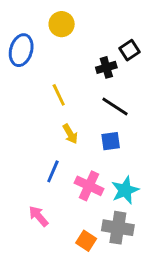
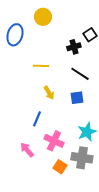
yellow line: (59, 95) -> (41, 66), turned -63
pink cross: (89, 186) -> (54, 141), moved

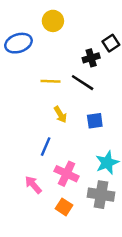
blue ellipse: (15, 35) -> (18, 43), turned 55
black line: (80, 74) -> (83, 83), moved
orange square: (60, 167) -> (64, 207), moved

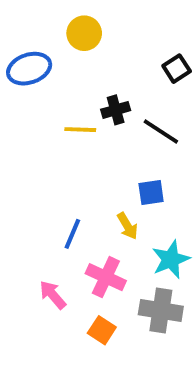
black cross: (91, 58) -> (116, 110), moved
black line: (83, 83) -> (161, 132), moved
yellow arrow: (60, 115) -> (127, 226), moved

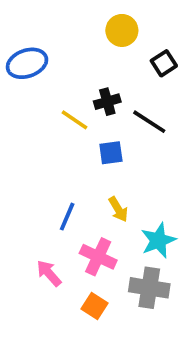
yellow circle: (84, 33) -> (122, 30), moved
yellow line: (80, 130) -> (74, 120), turned 32
blue square: (151, 193) -> (111, 153), moved

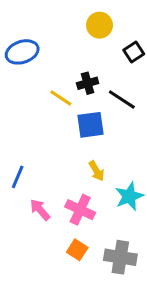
blue square: (111, 153) -> (91, 125), size x1.4
blue line: (67, 217) -> (18, 177), moved
pink arrow: (49, 273) -> (40, 210), moved
gray cross: (149, 288) -> (120, 257), moved

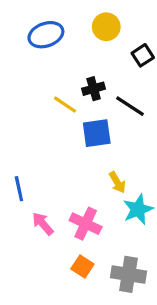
blue ellipse: (22, 52) -> (46, 35), moved
yellow arrow: (97, 171) -> (117, 182), moved
blue line: (18, 177) -> (19, 189), turned -35

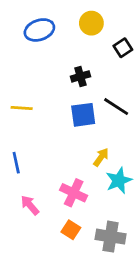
yellow line: (65, 105) -> (22, 108), moved, turned -30
black line: (130, 106) -> (116, 107), moved
yellow arrow: (117, 182) -> (101, 157), turned -114
pink arrow: (43, 224) -> (30, 205), moved

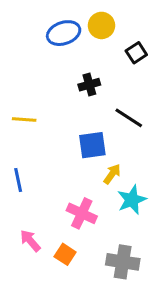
blue ellipse: (39, 30) -> (64, 33), moved
blue square: (83, 115) -> (92, 145), moved
pink arrow: (30, 205) -> (30, 241), moved
orange square: (71, 230) -> (65, 254), moved

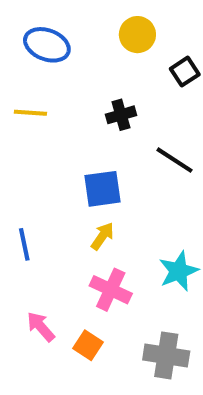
blue ellipse: (64, 33) -> (47, 45), moved, turned 40
yellow line: (24, 119) -> (30, 113), moved
blue square: (92, 145) -> (102, 189), moved
yellow arrow: (112, 174) -> (102, 236), moved

